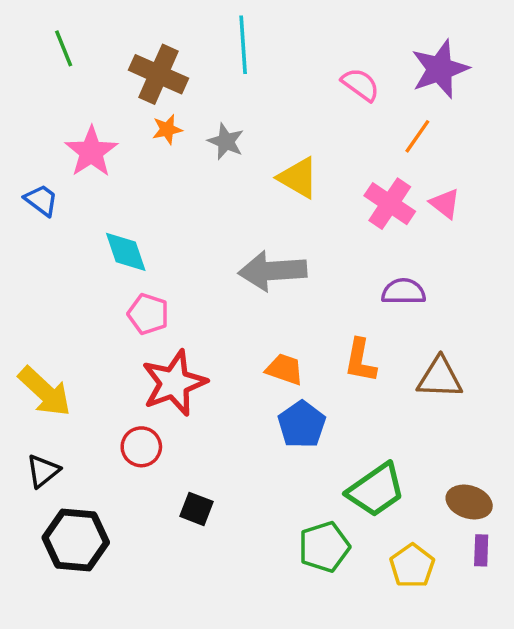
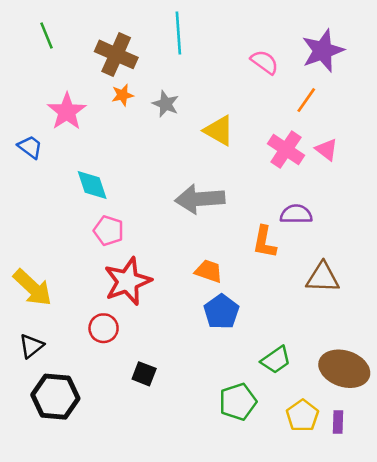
orange L-shape: (360, 361) -> (264, 242), moved
green trapezoid: (376, 490) -> (276, 360), size x0.7
brown ellipse: (469, 502) -> (344, 369), size x1.5
purple rectangle: (481, 550) -> (338, 422), moved

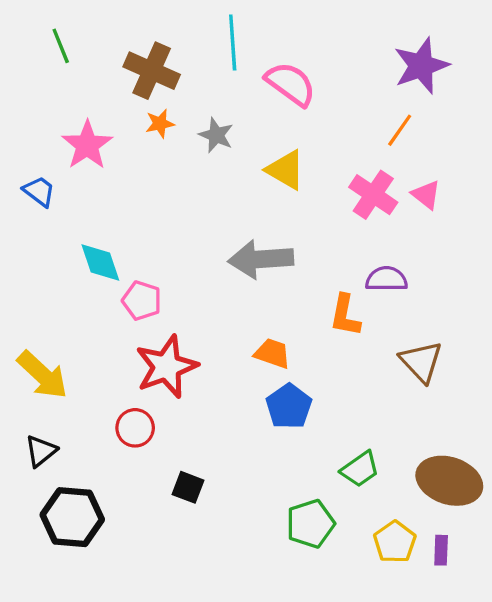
pink semicircle: (264, 62) -> (291, 84), moved, size x1.4
cyan diamond: (92, 185) -> (100, 262), moved
brown triangle: (323, 278) -> (421, 362), turned 45

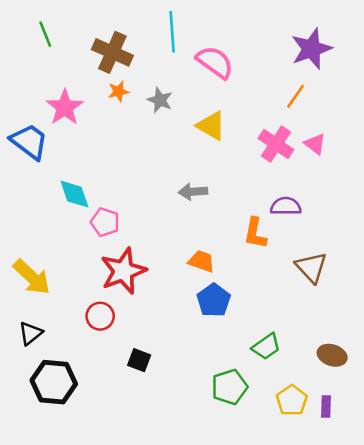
blue trapezoid: (39, 191) -> (29, 142), size x1.6
gray arrow: (261, 259) -> (193, 192), size x0.6
brown ellipse: (449, 481) -> (332, 355), size x0.6

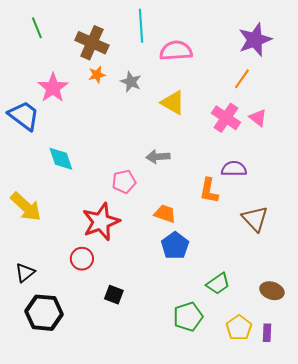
pink semicircle: (215, 62) -> (176, 51), turned -40
pink pentagon: (105, 222) -> (124, 182), moved, turned -30
yellow arrow: (32, 277) -> (26, 207), moved

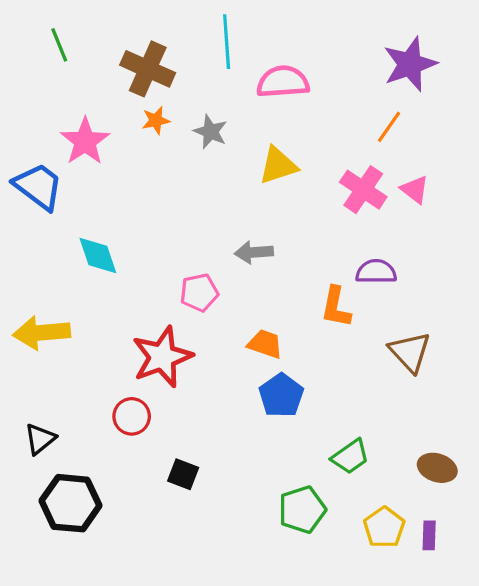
yellow triangle: (173, 103) -> (278, 165), turned -48
yellow arrow: (26, 207) -> (42, 333), turned 132

